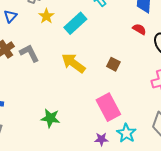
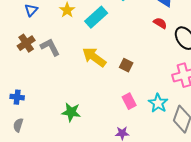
brown square: (113, 64) -> (126, 65), moved
pink rectangle: (108, 107) -> (129, 101), size x0.6
cyan star: (126, 133) -> (158, 103), moved

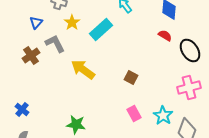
gray L-shape: (50, 47) -> (55, 43), moved
yellow arrow: (94, 57) -> (83, 69), moved
blue cross: (17, 97) -> (22, 109), turned 32

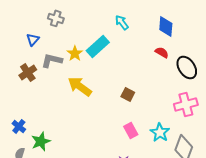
yellow star: (72, 22) -> (75, 53), moved
gray L-shape: (55, 43) -> (52, 60), turned -50
green star: (76, 124) -> (41, 141), moved, turned -30

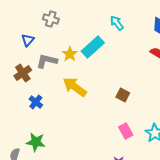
blue cross: (19, 126) -> (36, 102), moved
green star: (41, 141) -> (36, 142), turned 30

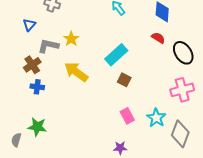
cyan rectangle: (93, 47) -> (116, 55), moved
brown cross: (23, 73) -> (32, 65), moved
blue cross: (36, 102) -> (37, 87), turned -32

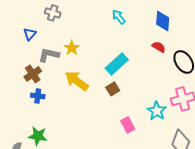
brown square: (124, 80) -> (113, 89), moved, turned 32
cyan star: (156, 118) -> (157, 111), moved

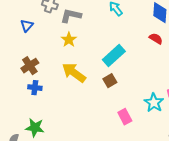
gray L-shape: (49, 55) -> (71, 16), moved

